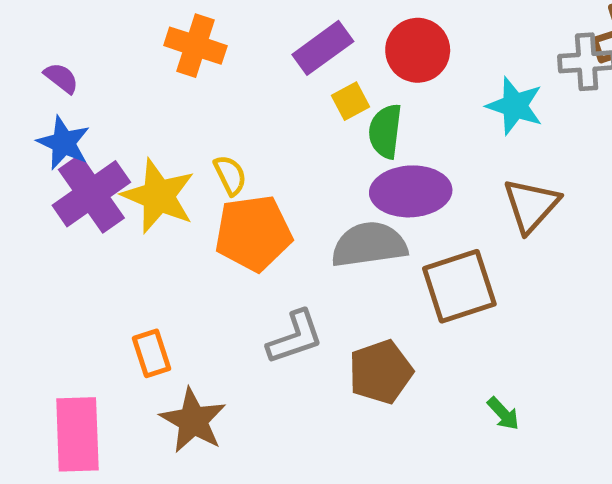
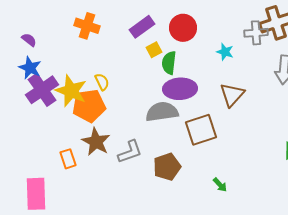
cyan star: (515, 106) -> (225, 52), size x0.7
orange pentagon: (253, 233) -> (89, 106), moved
brown star: (193, 421) -> (96, 142), moved

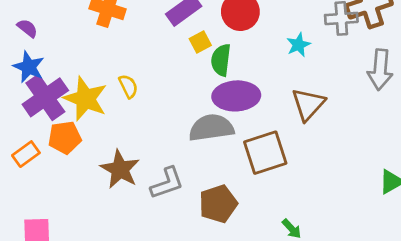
cyan star: (225, 52) -> (298, 45), turned 30
orange pentagon: (89, 106) -> (65, 137), moved, size x0.7
orange rectangle: (68, 159) -> (26, 154), moved, turned 72

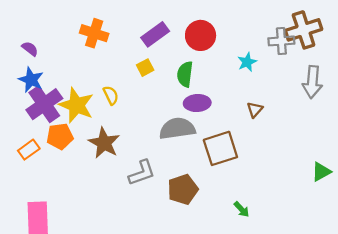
yellow square: (200, 42) -> (145, 68), moved
purple ellipse: (236, 96) -> (197, 103), size x0.7
brown triangle: (308, 104) -> (255, 110), size x0.6
brown star: (120, 169) -> (104, 143), moved

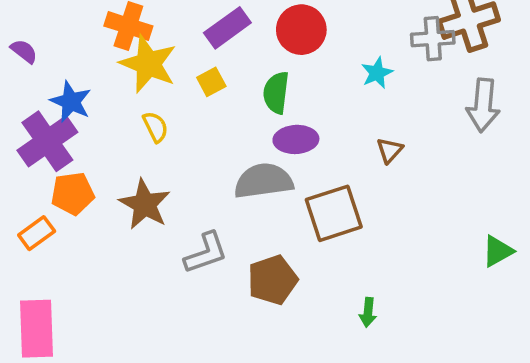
blue star: (31, 80) -> (71, 102), moved
yellow star: (76, 105) -> (148, 64), moved
orange rectangle: (29, 150) -> (37, 233), moved
green arrow: (242, 209) -> (368, 312), turned 49

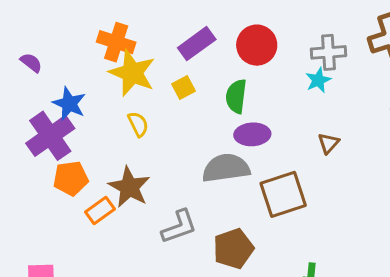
gray cross: (433, 39) -> (328, 52), moved
orange rectangle: (37, 233) -> (100, 211), moved

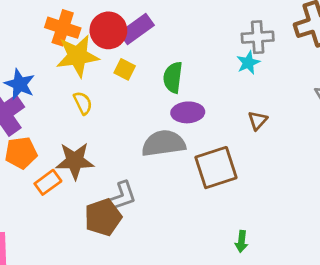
red circle: (257, 45) -> (108, 30), moved
yellow star: (132, 73) -> (77, 56), turned -30
yellow square: (184, 88) -> (125, 69), turned -35
brown star: (129, 187) -> (75, 161), turned -30
brown pentagon: (233, 249) -> (103, 217), moved

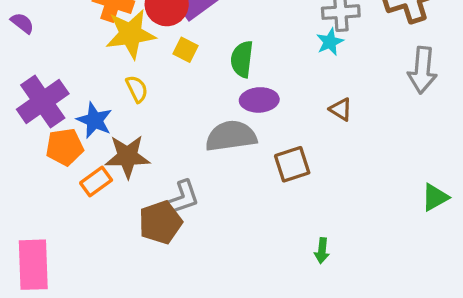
blue star: (20, 84) -> (94, 120), moved
brown triangle: (258, 120) -> (341, 109), turned -40
brown square: (216, 168) -> (292, 164), size x0.7

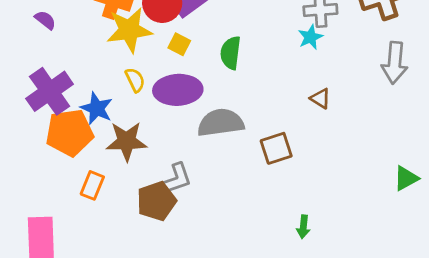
purple semicircle: (22, 23) -> (45, 20), moved
purple ellipse: (259, 100) -> (178, 90), moved, size x1.4
orange pentagon: (65, 147) -> (69, 133), size x1.4
orange rectangle: (96, 182) -> (92, 185), moved, turned -32

